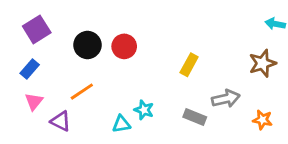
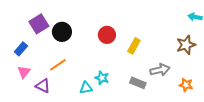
purple square: (37, 29) -> (39, 24), moved
red circle: (124, 46) -> (107, 35), moved

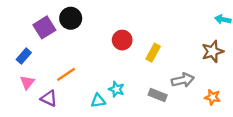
black circle: (62, 32) -> (71, 18), moved

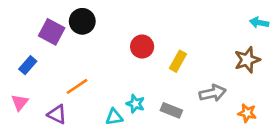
purple square: (44, 27) -> (52, 32), turned -30
pink triangle: (27, 82) -> (20, 102), moved
gray rectangle: (158, 95) -> (171, 110), moved

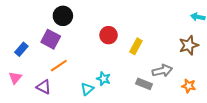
purple square: (52, 32) -> (51, 39), moved
gray rectangle: (171, 110) -> (144, 84), moved
cyan triangle: (114, 117) -> (87, 89), turned -32

